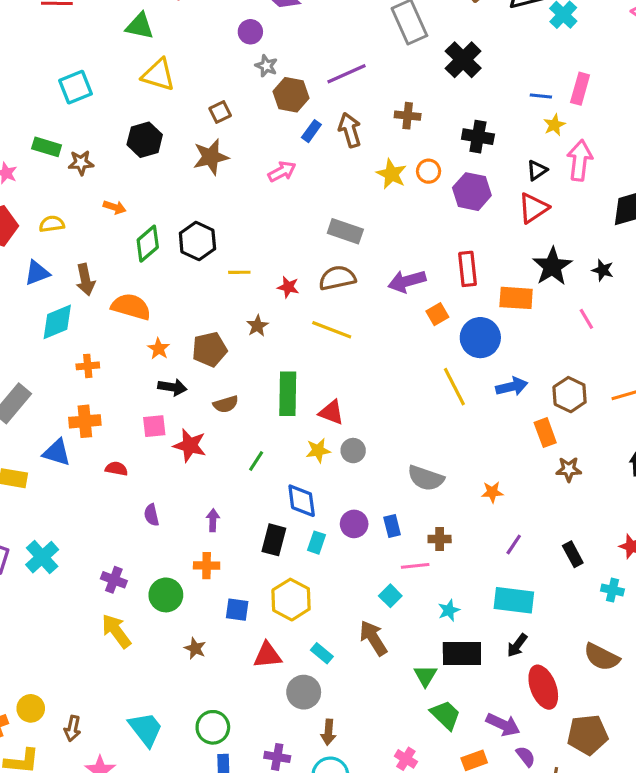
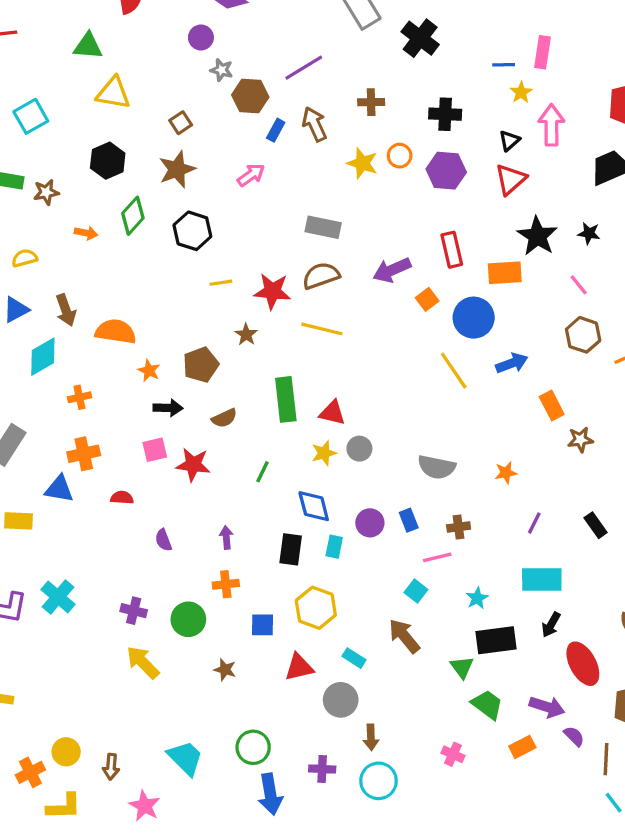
black hexagon: (197, 241) -> (192, 231), moved
green diamond: (148, 244) -> (133, 216), moved
red star: (288, 287) -> (272, 291), size x1.6
brown hexagon: (570, 395) -> (583, 335), moved

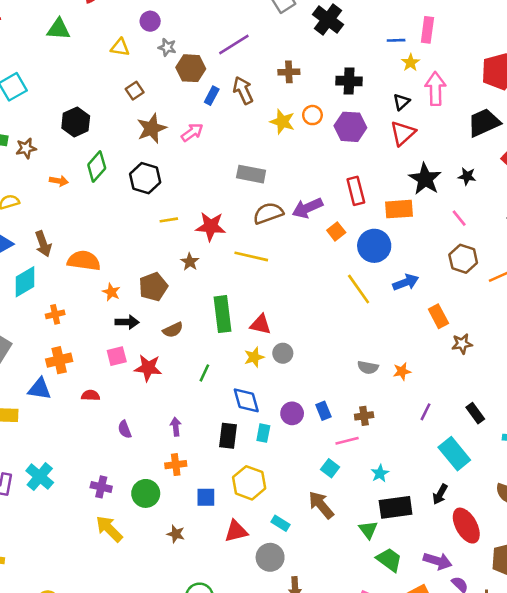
yellow triangle: (113, 93) -> (120, 47), moved, size x0.7
brown star: (177, 169) -> (152, 128), moved
brown semicircle: (321, 276) -> (268, 213), moved
gray semicircle: (437, 467) -> (368, 367), moved, size x0.7
cyan rectangle: (542, 579) -> (454, 454), moved, turned 52

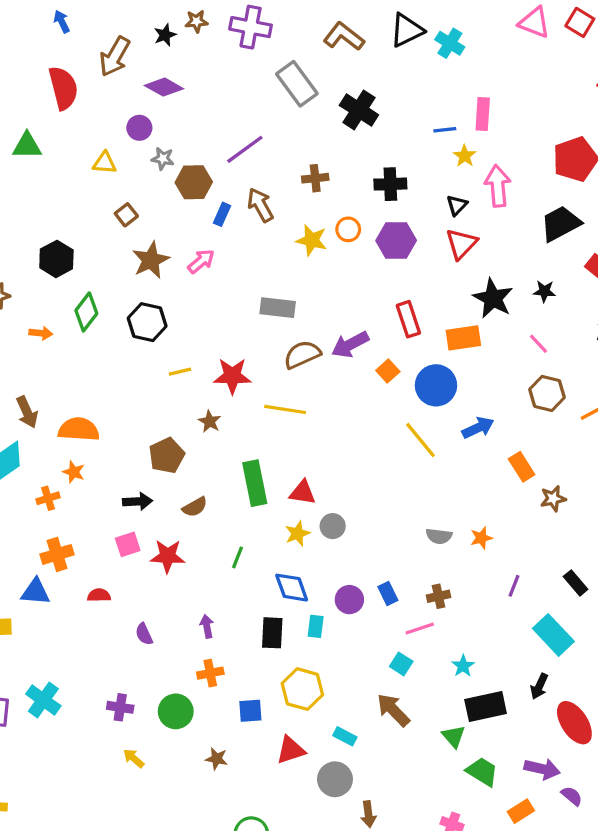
orange star: (111, 292) -> (74, 472), moved
yellow arrow: (109, 529) -> (134, 758), size x0.6

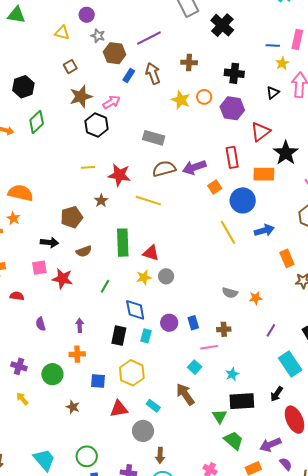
red triangle: (461, 244) -> (260, 132), moved
black hexagon: (147, 322) -> (96, 125), moved
purple arrow: (542, 769) -> (270, 445), turned 135

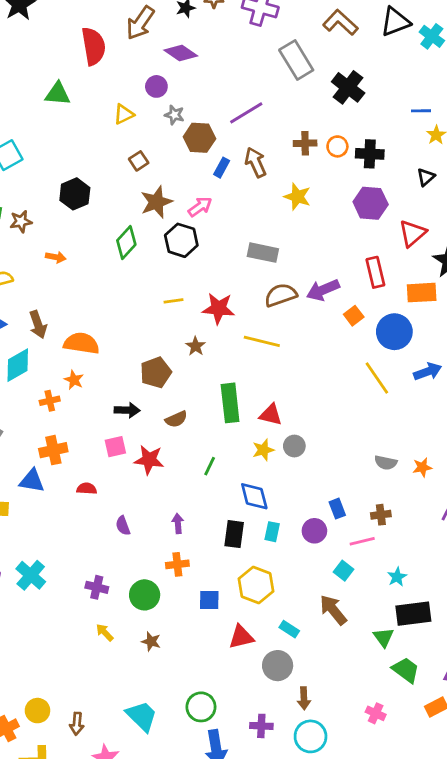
yellow triangle: (62, 33) -> (124, 114), turned -35
orange circle: (204, 97) -> (337, 146), moved
green diamond: (37, 122) -> (126, 242), moved
purple circle: (169, 323) -> (314, 531), moved
brown star: (73, 407) -> (151, 642), moved

